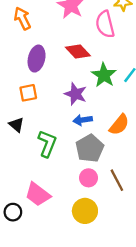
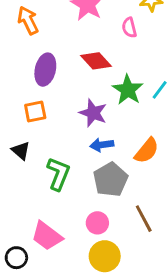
pink semicircle: (105, 24) -> (129, 28), size x0.6
pink circle: (89, 178) -> (97, 223), moved

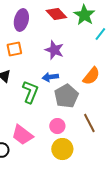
green star: (128, 90) -> (84, 15), moved
blue arrow: (102, 145) -> (50, 77), moved

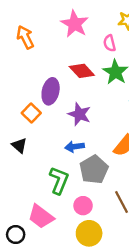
purple ellipse: (21, 20) -> (51, 91), moved
orange square: (14, 49) -> (31, 113), turned -35
green L-shape: (30, 92) -> (59, 180), moved

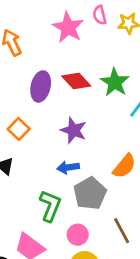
pink semicircle: (109, 43) -> (100, 15), moved
purple ellipse: (51, 91) -> (41, 86), moved

